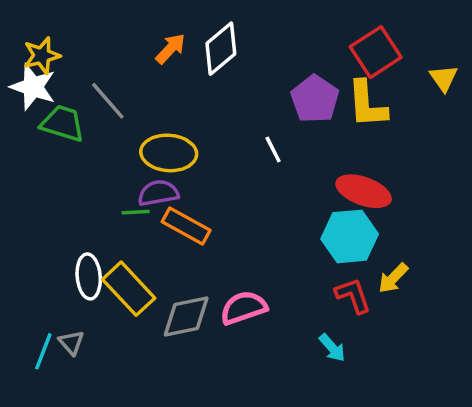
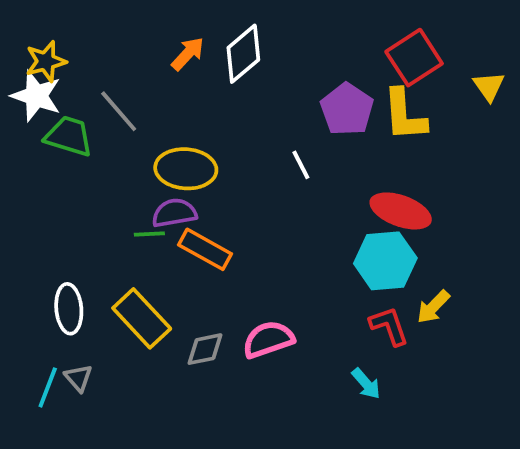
white ellipse: (89, 276) -> (69, 309), moved
gray diamond: (186, 316) -> (205, 349), size x0.7

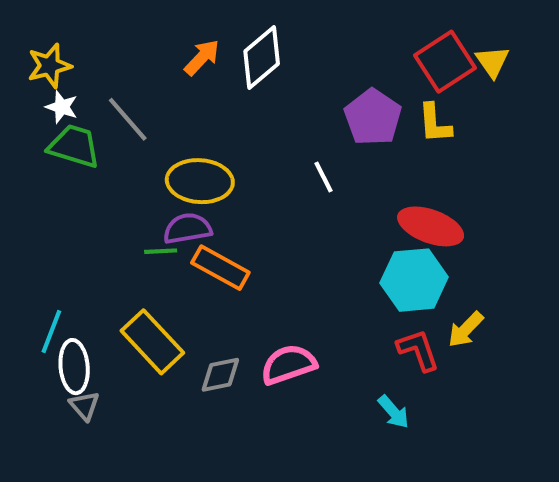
yellow triangle: (489, 86) -> (492, 62), moved
white star: (36, 96) -> (62, 107), moved, size x0.6
yellow L-shape: (404, 115) -> (435, 123), size x0.7
white ellipse: (69, 309) -> (74, 367), moved
cyan line: (48, 387) -> (51, 332), moved

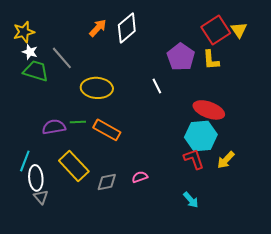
purple semicircle: (187, 229) -> (54, 127), moved
red L-shape: (418, 350) -> (194, 159), moved
pink semicircle: (288, 365) -> (140, 177), size x0.6

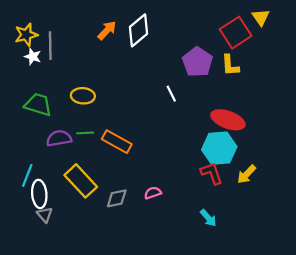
yellow triangle: (239, 30) -> (261, 17), moved
gray line: (62, 58) -> (50, 46), moved, turned 40
green trapezoid: (36, 71) -> (38, 105), moved
yellow ellipse: (97, 88) -> (83, 96), moved, size x0.7

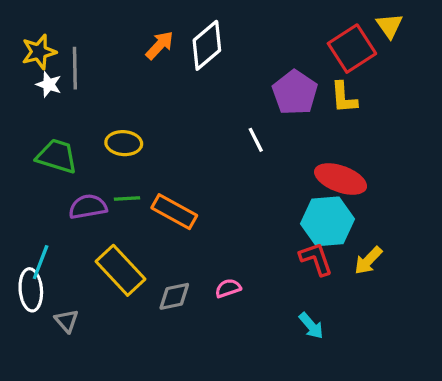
white ellipse: (39, 194) -> (31, 290), moved

